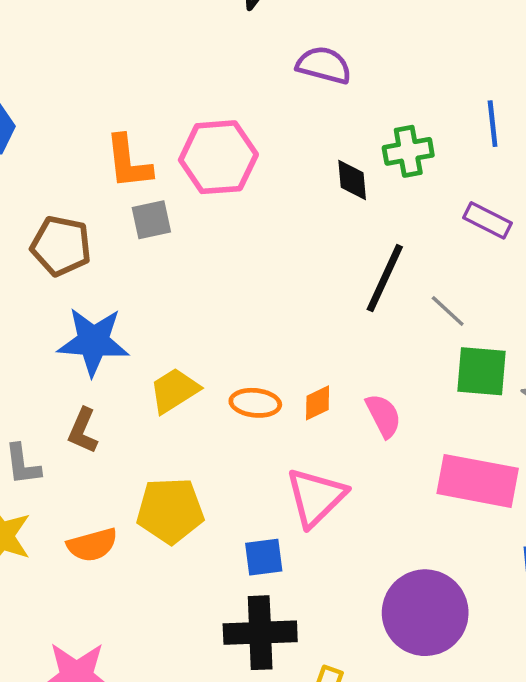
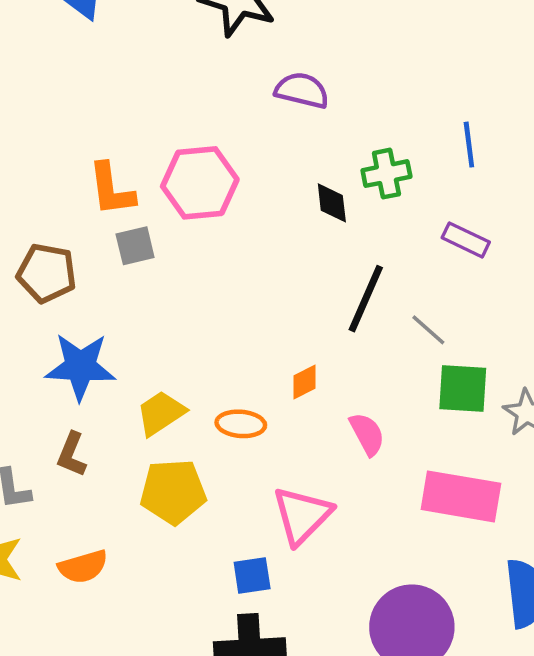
orange diamond: (318, 403) -> (304, 382), moved
yellow pentagon: (170, 511) -> (173, 492), moved

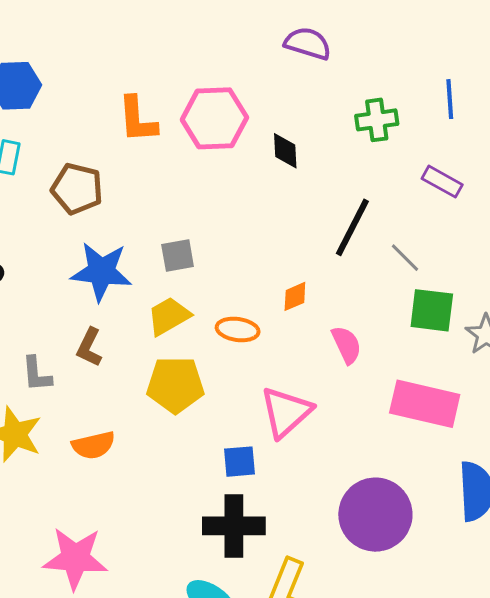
black diamond: (332, 203) -> (285, 151), moved
gray square: (135, 246) -> (178, 256), moved

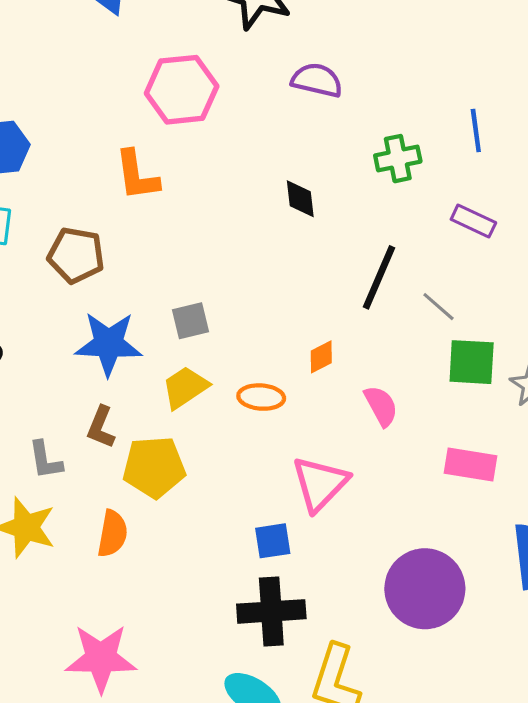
pink hexagon: (214, 118) -> (182, 90), moved
yellow pentagon: (175, 385) -> (154, 467), moved
pink rectangle: (425, 404) -> (471, 464), size x0.7
orange semicircle: (93, 445) -> (112, 534), turned -63

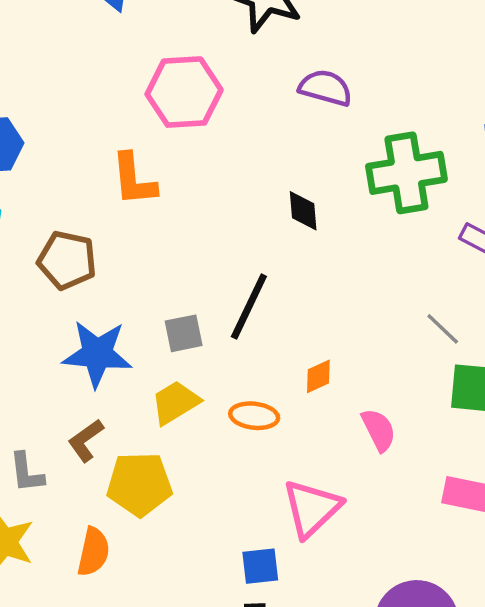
green cross: (398, 159) -> (406, 173), size x1.6
black line: (379, 277) -> (249, 306), moved
brown L-shape: (101, 427) -> (86, 440), turned 30

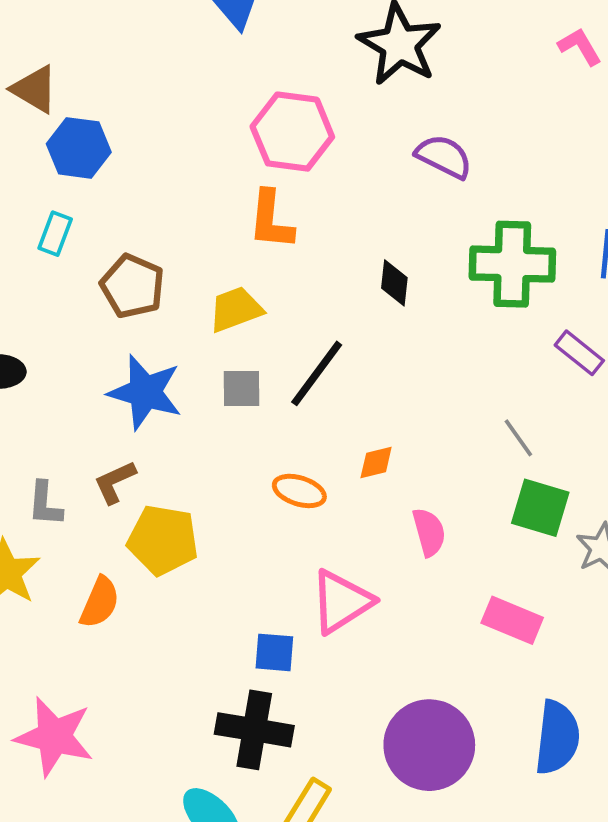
orange L-shape: (134, 179) -> (271, 220), moved
yellow trapezoid: (175, 402) -> (236, 309), moved

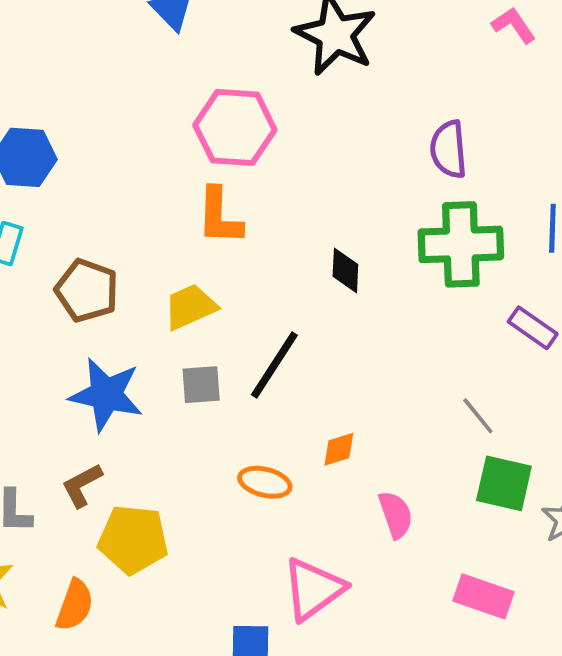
purple semicircle: (444, 157) -> (448, 149), moved, turned -118

